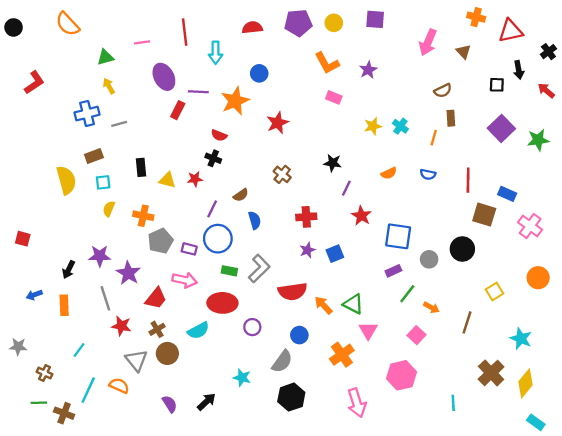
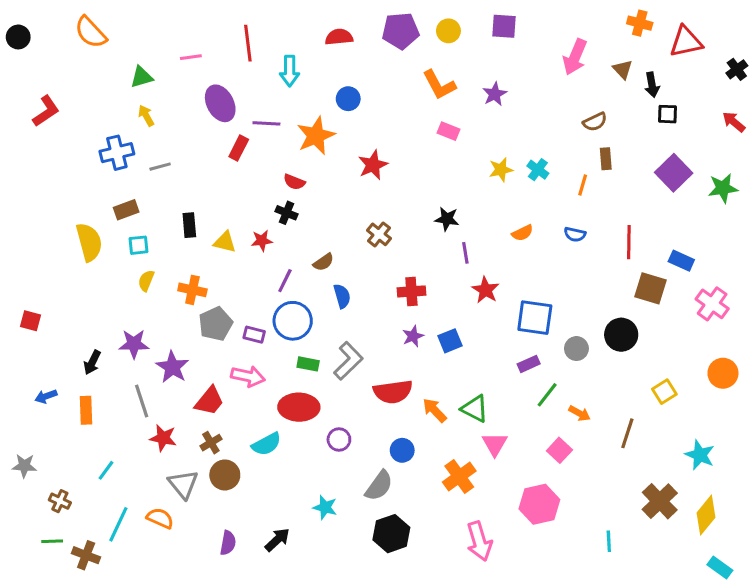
black arrow: (519, 70) -> (652, 85), moved
purple line: (346, 188) -> (465, 253), turned -35
purple semicircle: (170, 404) -> (228, 543), turned 42

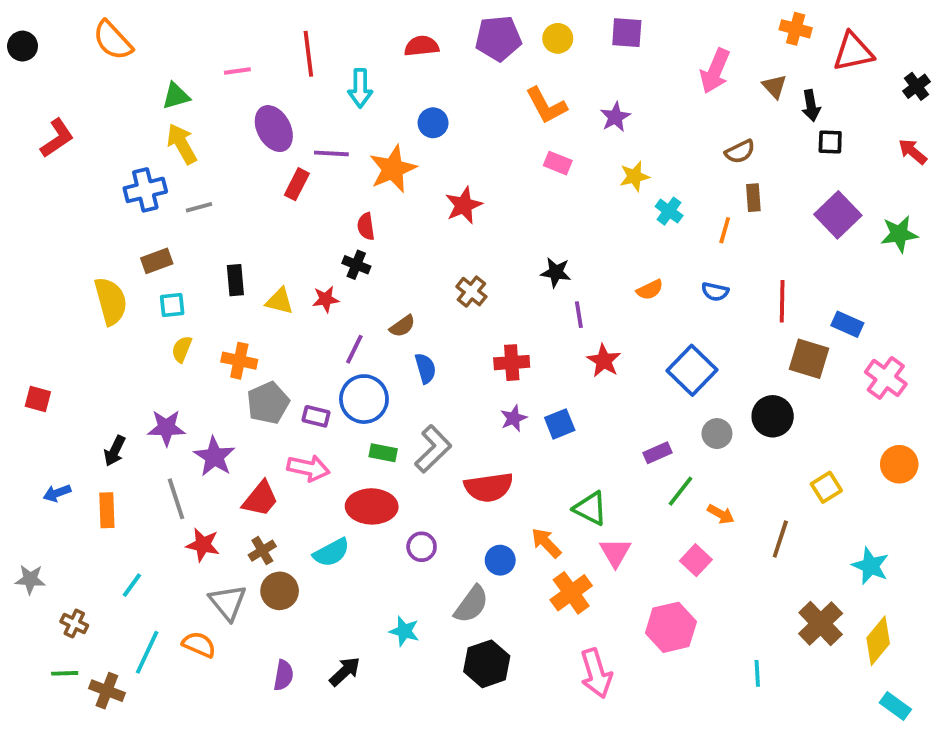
yellow arrow: (146, 116) -> (182, 144), size x1.5
yellow star: (501, 170) -> (634, 176), moved
red semicircle: (294, 182) -> (366, 226), turned 60
blue square: (535, 318) -> (692, 370), moved, turned 36
orange arrow: (435, 410) -> (546, 543), moved

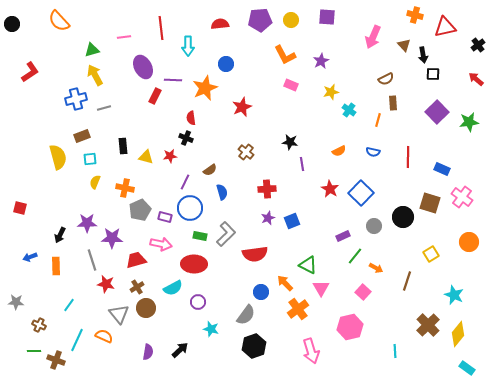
brown square: (809, 359) -> (430, 203), moved
red star: (604, 361) -> (330, 189), moved
purple star: (214, 457) -> (112, 238), turned -30
red trapezoid: (260, 499) -> (136, 260), turned -145
purple circle: (422, 547) -> (198, 302), moved

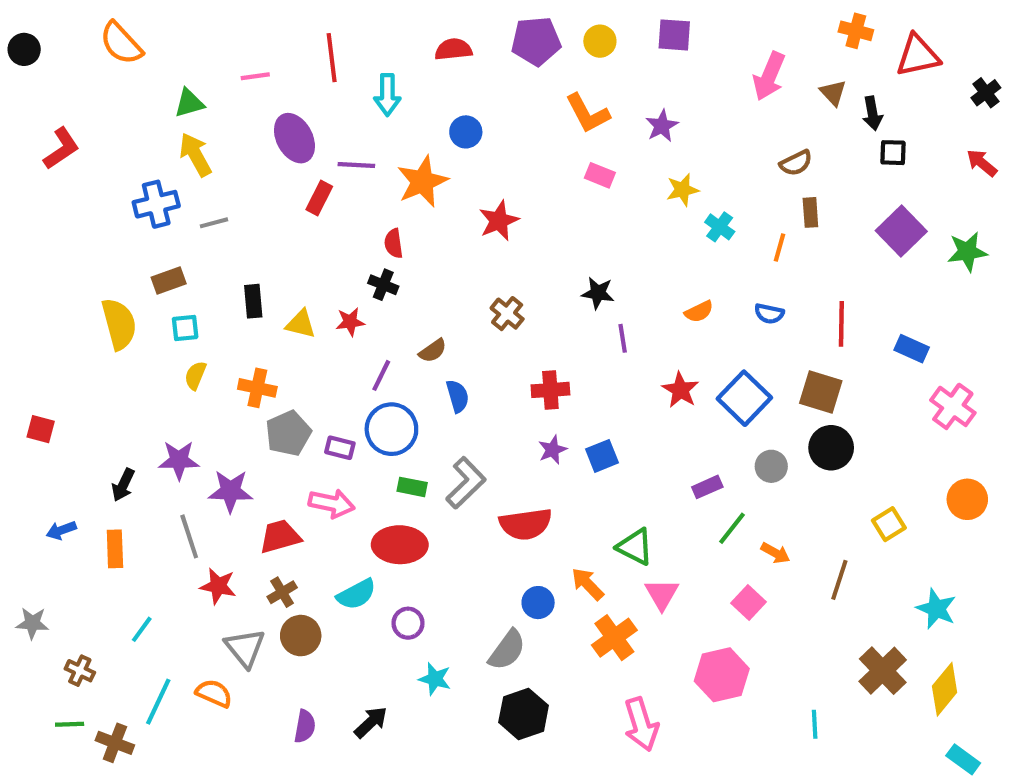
brown square: (430, 203) -> (821, 392), moved

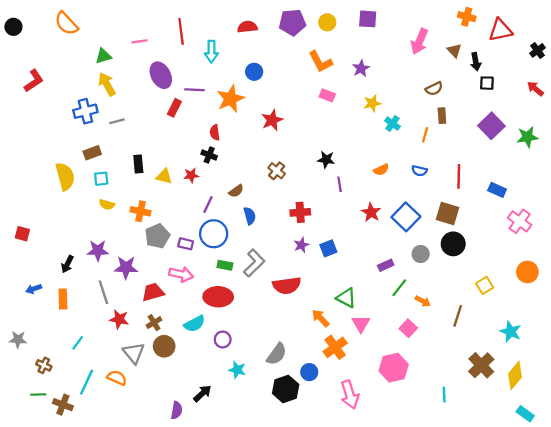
yellow semicircle: (195, 375) -> (107, 205), turned -96
blue circle: (538, 603) -> (309, 372), moved
purple semicircle: (305, 726) -> (177, 410), moved

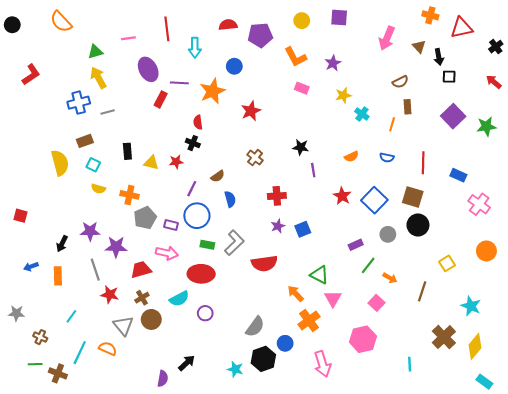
purple pentagon: (292, 22) -> (260, 35), moved
cyan square: (101, 179) -> (93, 165), turned 32
cyan star: (237, 370) -> (235, 369), moved

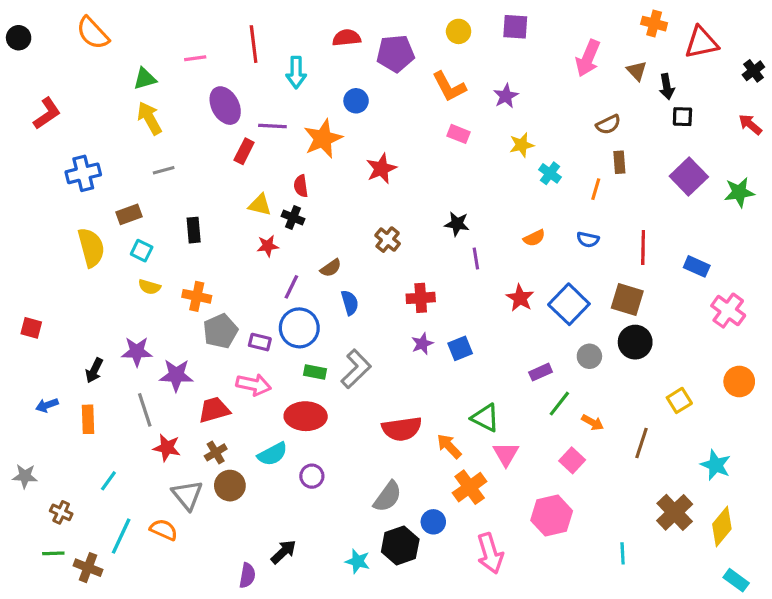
blue cross: (79, 103) -> (83, 173), moved
yellow triangle: (151, 163) -> (260, 205), moved
red semicircle: (264, 263) -> (402, 429), moved

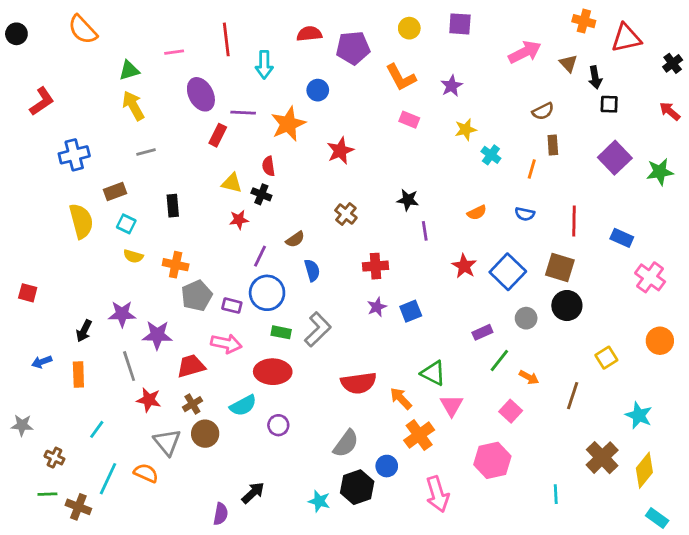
pink arrow: (588, 58) -> (525, 52), turned -140

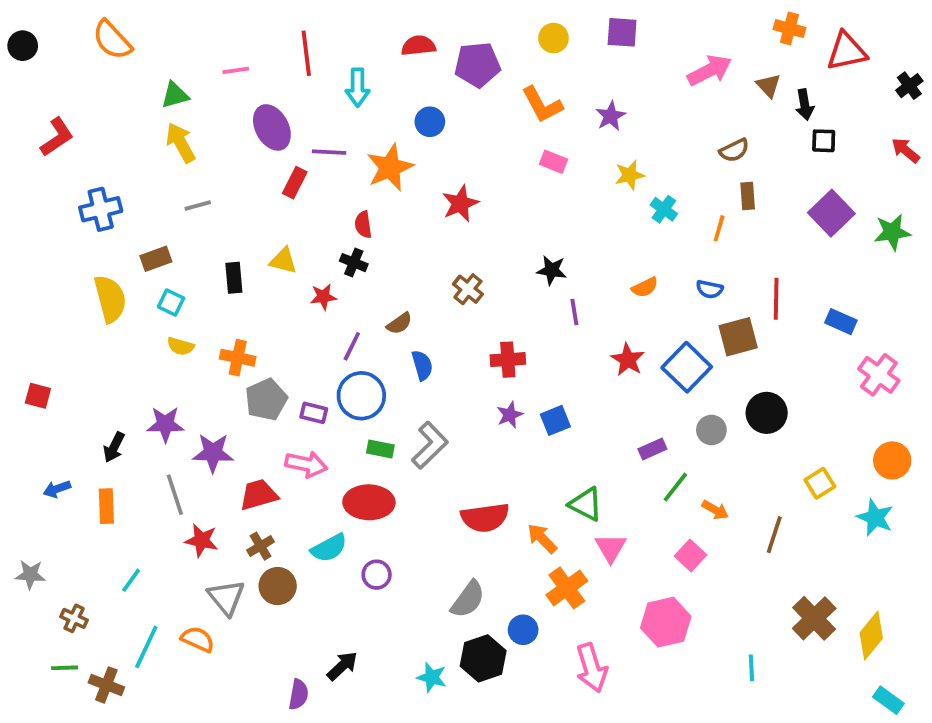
yellow triangle: (232, 183) -> (283, 261), moved
brown square: (560, 268) -> (738, 337), moved, turned -32
cyan star: (639, 415) -> (875, 518), moved

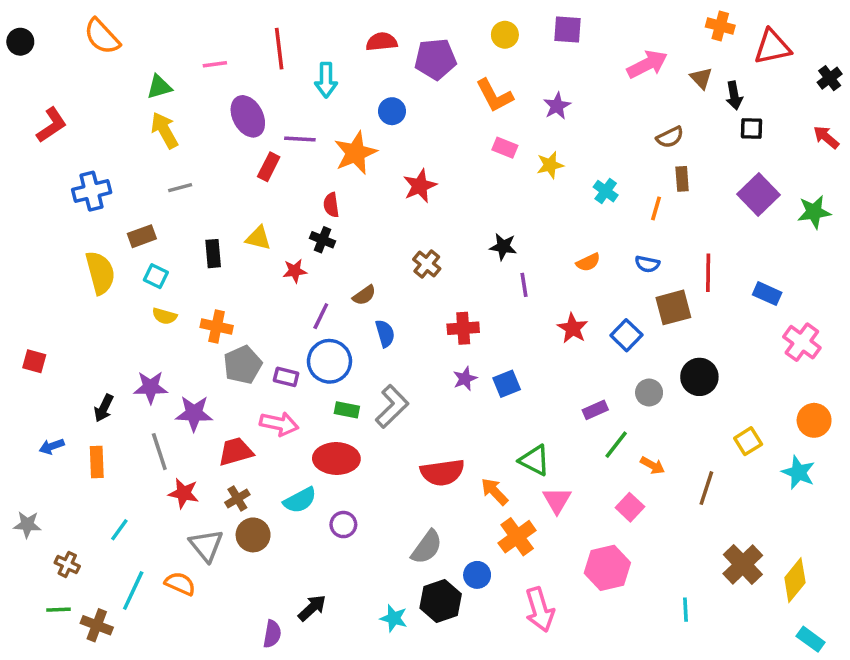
yellow star: (630, 175) -> (550, 165), moved
blue square: (687, 367) -> (626, 335), size x0.7

